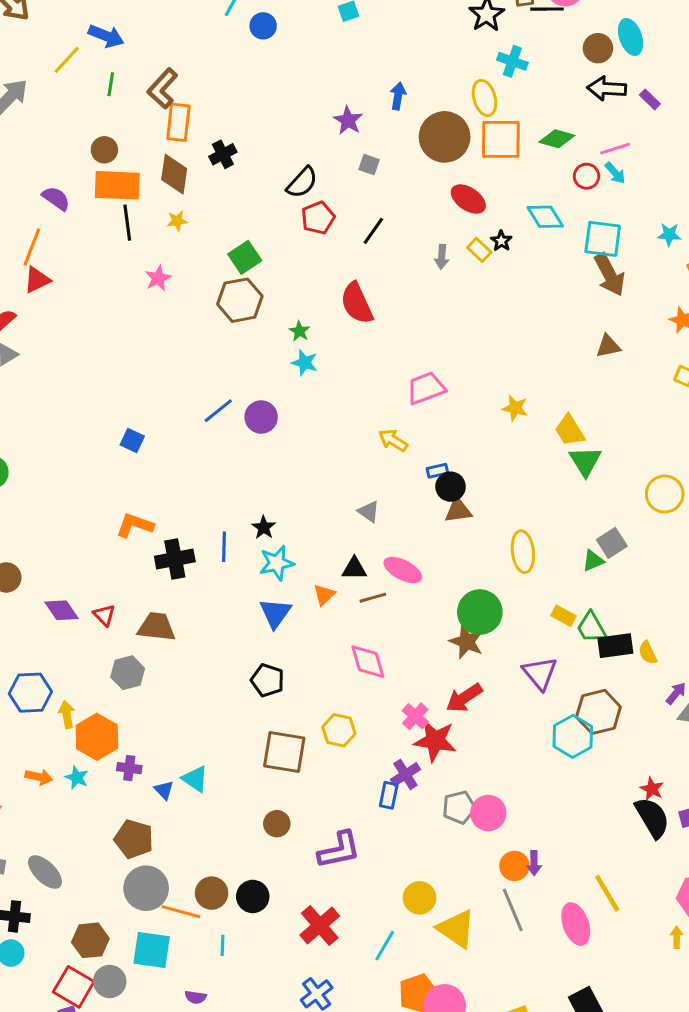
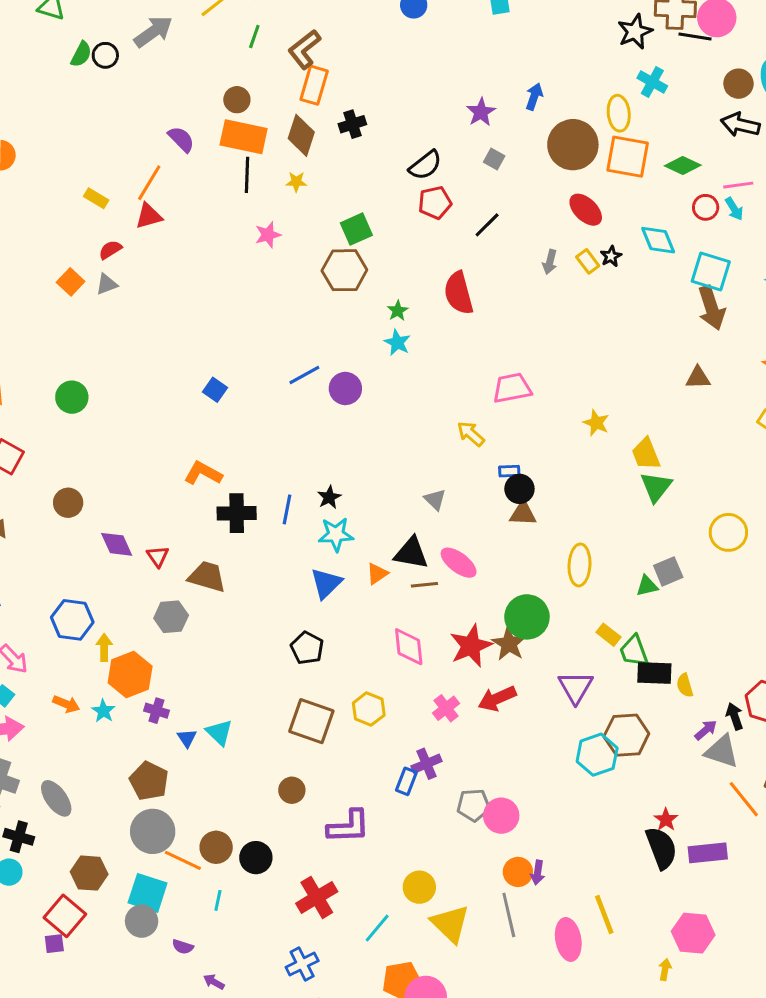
black triangle: (354, 569) -> (411, 553), size x1.4
red star: (435, 741) -> (471, 646), moved, turned 30
gray circle: (110, 982) -> (142, 921), moved

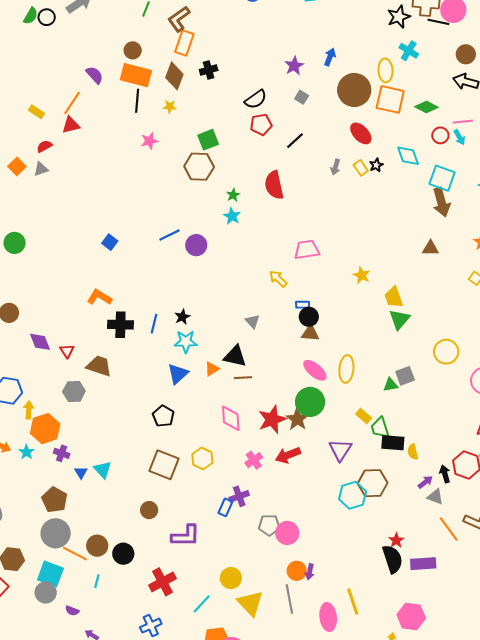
pink ellipse: (459, 563) -> (315, 370), moved
gray triangle: (722, 751) -> (435, 497), size x0.7

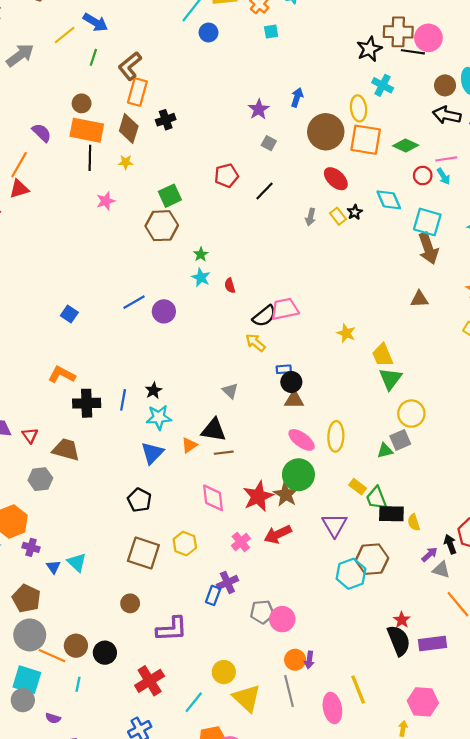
black semicircle: (256, 99) -> (264, 316), moved
red semicircle: (274, 185) -> (230, 285), moved, size x0.5
yellow circle: (446, 352) -> (411, 414), moved

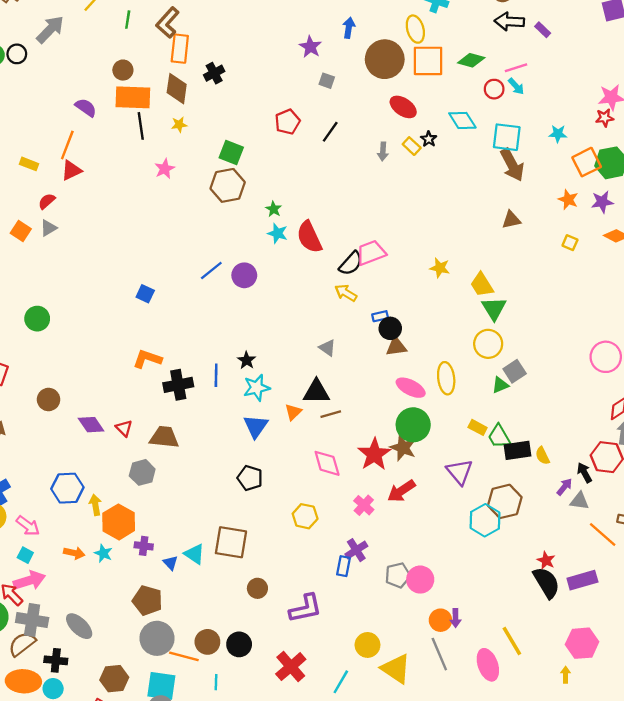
green square: (170, 196) -> (231, 152), turned -35
red semicircle: (230, 285) -> (309, 237), size x2.0
yellow circle: (411, 414) -> (488, 344), moved
brown square: (143, 553) -> (231, 542), moved

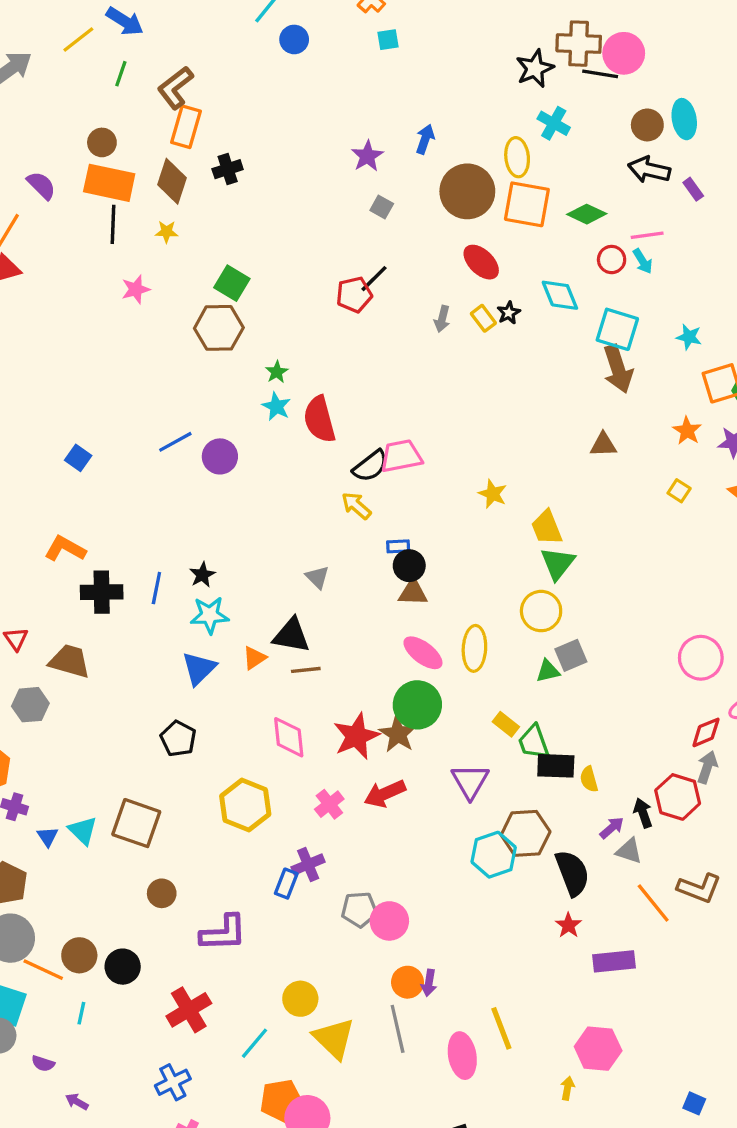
red pentagon: (287, 122) -> (354, 295), moved
yellow hexagon: (305, 516) -> (245, 805), size x1.4
black semicircle: (546, 583) -> (572, 873), moved

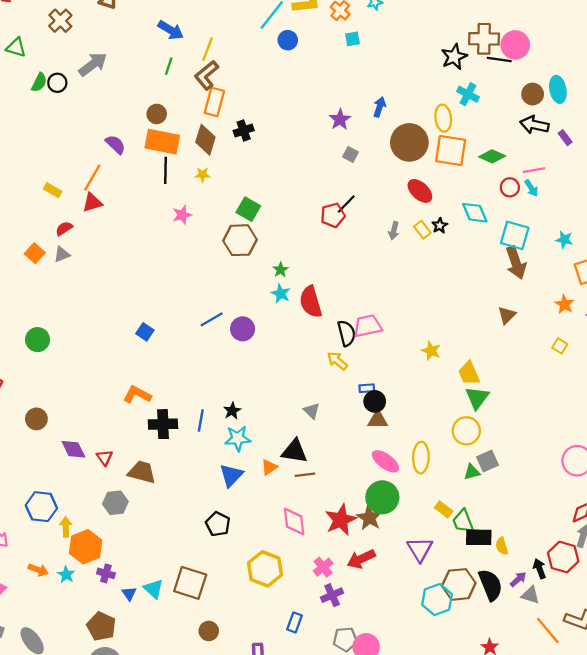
yellow line: (78, 39) -> (208, 49), moved, turned -30
brown triangle: (603, 445) -> (507, 315), turned -42
black semicircle: (370, 466) -> (347, 333), turned -65
purple cross: (308, 864) -> (332, 595), moved
black semicircle: (572, 873) -> (491, 585), moved

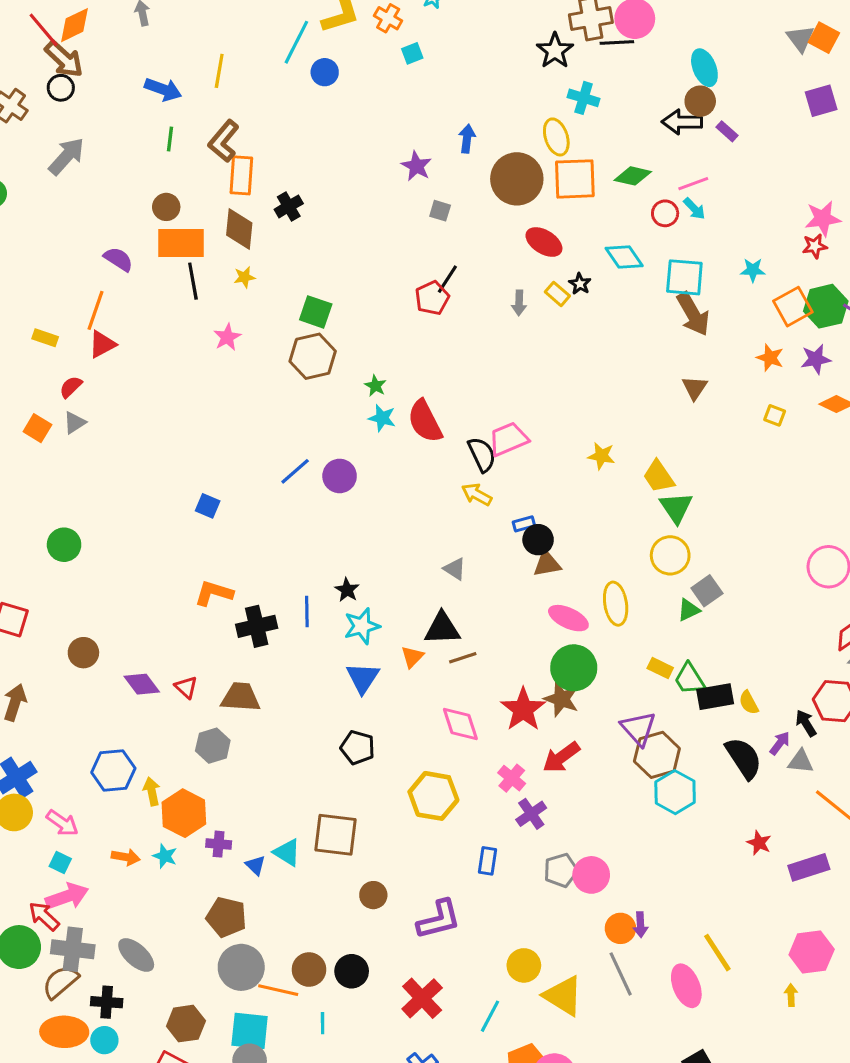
yellow line: (208, 49) -> (219, 71), moved
black circle: (57, 83) -> (61, 88), moved
brown circle: (533, 94) -> (700, 101), moved
brown hexagon: (459, 584) -> (657, 755), moved

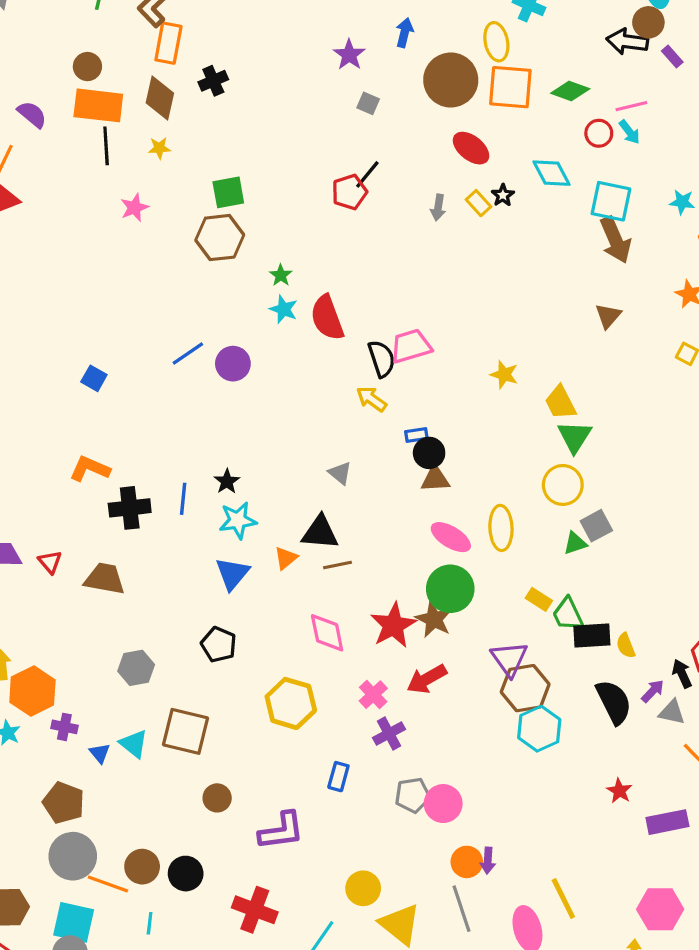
green square: (316, 312) -> (228, 192), turned -36
gray hexagon: (213, 746) -> (136, 668), moved
red cross: (422, 998) -> (255, 910), turned -33

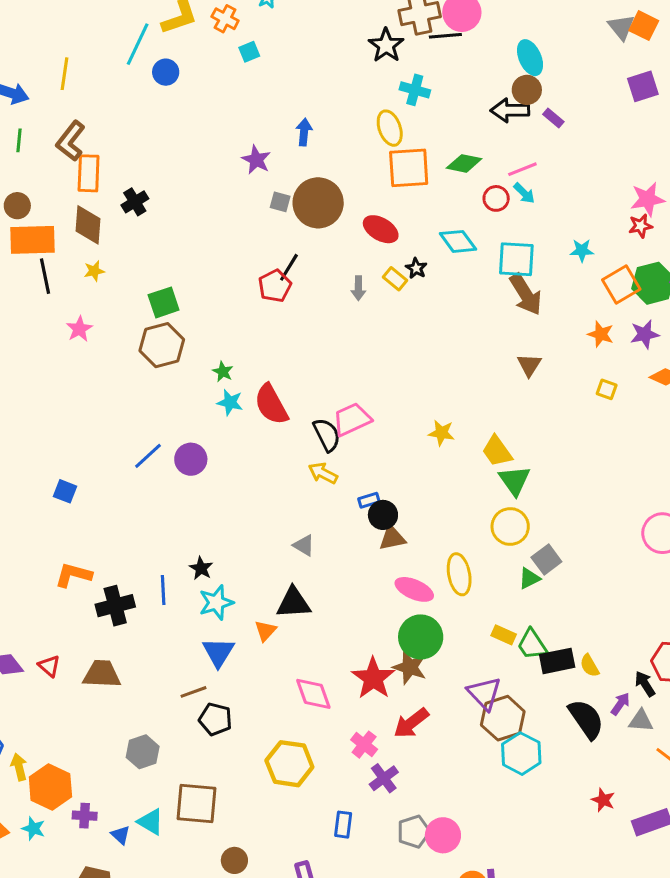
brown circle: (451, 80) -> (318, 203), moved
brown line: (337, 565) -> (194, 692), moved

